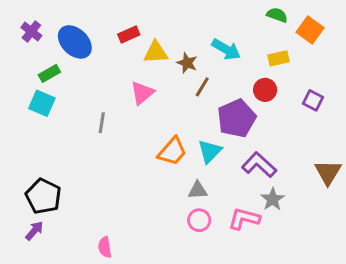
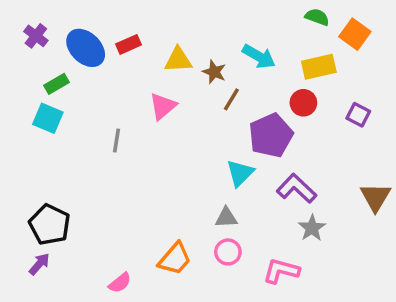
red rectangle: (129, 34) -> (128, 44), moved
yellow rectangle: (279, 58) -> (319, 67), size x1.4
orange trapezoid: (172, 151) -> (175, 259), moved
pink L-shape: (244, 219) -> (281, 271), moved
pink semicircle: (105, 247) -> (120, 283), turned -120

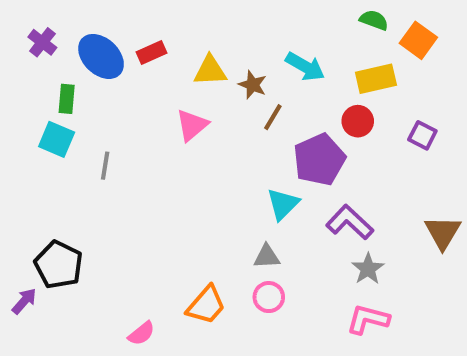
green rectangle: (56, 84) -> (67, 99), turned -55
gray line: (116, 141) -> (105, 166), moved
purple arrow: (39, 264) -> (24, 301), moved
pink L-shape: (281, 271) -> (368, 319), moved

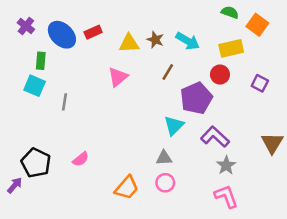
brown star: (253, 85) -> (155, 40), moved
pink L-shape: (368, 319) -> (226, 196), turned 55
pink semicircle: (141, 333) -> (81, 159), moved

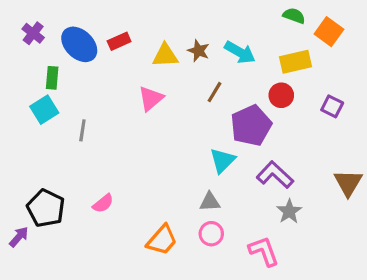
cyan square: (35, 86) -> (44, 110), turned 35
pink L-shape: (226, 196) -> (264, 251), moved

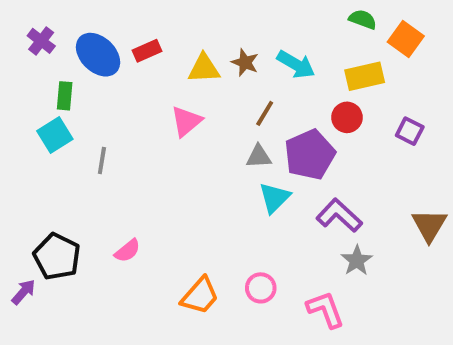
gray triangle: (210, 202) -> (259, 157), moved

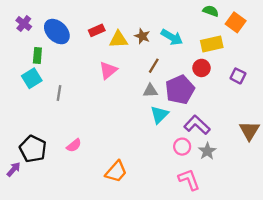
red rectangle: (147, 51) -> (97, 30), moved
pink circle: (261, 288) -> (182, 147), moved

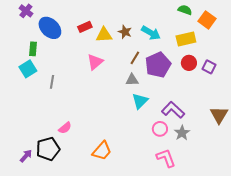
purple cross: (24, 24) -> (26, 11), moved
red circle: (202, 68) -> (189, 63), moved
purple pentagon: (180, 90) -> (158, 65), moved
black pentagon: (33, 149) -> (48, 149), moved, turned 30
purple arrow: (14, 169) -> (26, 156), moved

